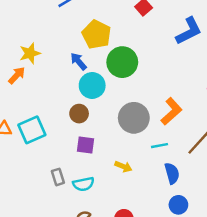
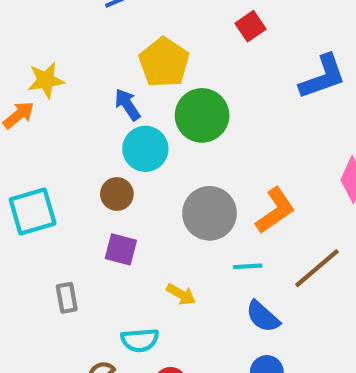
blue semicircle: (172, 173) -> (263, 317), turned 140
cyan semicircle: (83, 184) -> (140, 340), moved

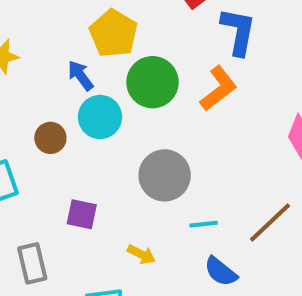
blue L-shape: (323, 77) -> (238, 31), moved, turned -57
brown circle: (117, 194) -> (50, 138), moved
orange L-shape: (275, 210) -> (218, 88), moved
gray rectangle: (67, 298) -> (32, 263), size x1.4

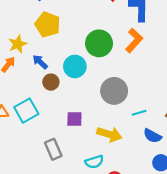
yellow pentagon: (113, 33) -> (48, 25), moved
blue arrow: (81, 76) -> (40, 62), moved
yellow arrow: (141, 254) -> (109, 134), size x1.6

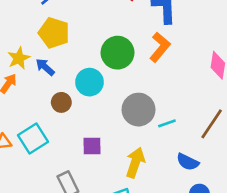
blue arrow: (40, 62) -> (45, 67), moved
cyan line: (139, 113) -> (167, 123), moved
yellow arrow: (109, 134) -> (135, 163), turned -85

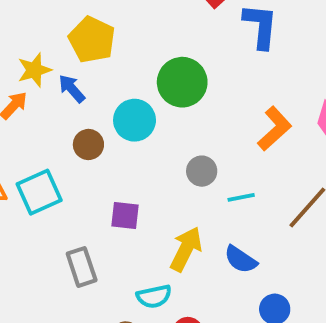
orange L-shape: (160, 47) -> (274, 129), moved
gray circle: (139, 110) -> (202, 171), size x0.6
blue semicircle: (188, 162) -> (241, 259), moved

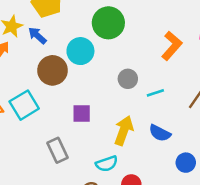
brown circle: (88, 144) -> (53, 70), size x1.5

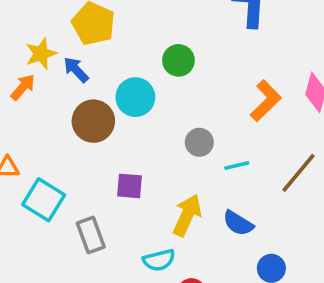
green circle: (108, 23) -> (178, 60), size x0.7
cyan square: (24, 105) -> (44, 200), moved, turned -32

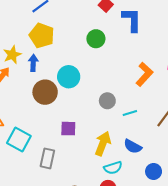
green circle: (178, 60) -> (96, 39), moved
blue arrow: (76, 70) -> (33, 63), turned 49
gray rectangle: (91, 235) -> (47, 158), turned 36
cyan semicircle: (159, 260) -> (113, 168), moved

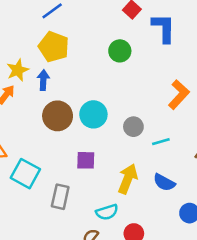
cyan circle: (69, 77) -> (93, 114), moved
cyan semicircle: (113, 168) -> (107, 212), moved

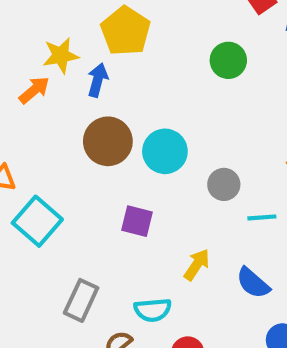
yellow arrow: (128, 179) -> (197, 265), size x0.7
gray rectangle: (60, 197) -> (81, 300), moved

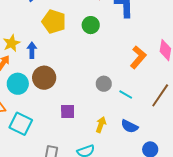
yellow pentagon: (125, 31) -> (54, 22), moved
cyan circle: (165, 151) -> (18, 84), moved
cyan line: (262, 217) -> (126, 95), turned 48

